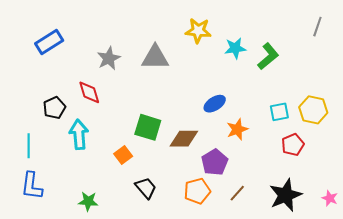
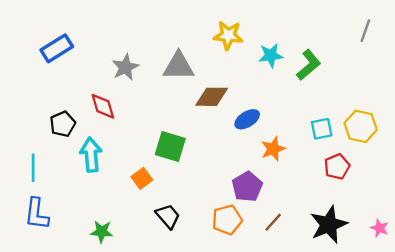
brown diamond: (184, 139) -> (212, 97), moved

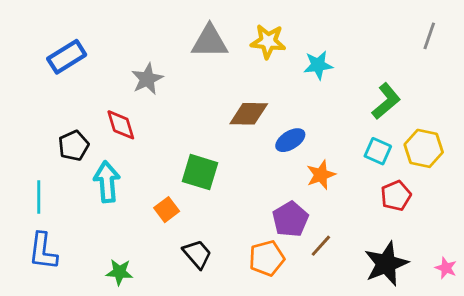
green L-shape: (309, 65) -> (386, 101), moved
gray triangle: (179, 66) -> (210, 41), moved
cyan square: (322, 129) -> (378, 151), turned 35
brown line: (273, 222) -> (321, 246), moved

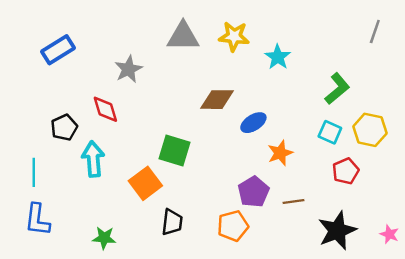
cyan star: (318, 65) -> (278, 57), turned -30
orange square: (167, 210) -> (145, 183), size x1.5
brown line: (321, 246) -> (293, 201), moved, turned 40
black trapezoid: (197, 254) -> (172, 222), turned 48

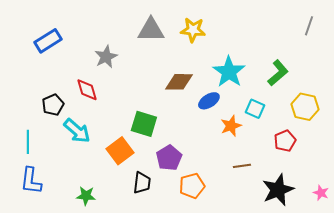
cyan star: (278, 57) -> (229, 72), moved, size x1.5
cyan square: (330, 132) -> (255, 109), moved
cyan arrow: (93, 159) -> (77, 131), turned 136
purple pentagon: (253, 192) -> (169, 158), moved

